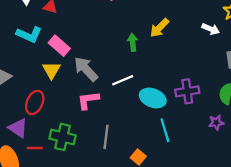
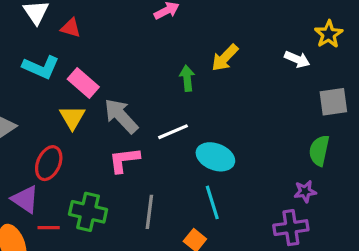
purple cross: (187, 91) -> (291, 228), moved
cyan line: (165, 130) -> (212, 202), moved

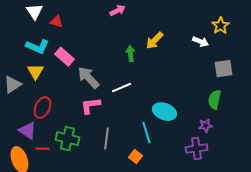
yellow triangle: (72, 118) -> (35, 72), moved
cyan ellipse: (215, 157) -> (164, 112), moved

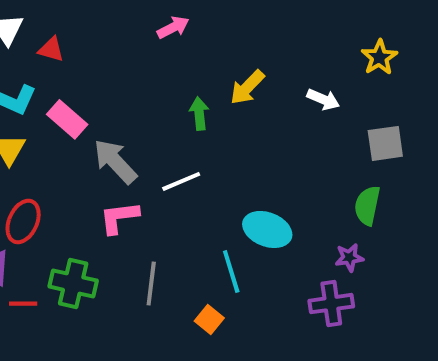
white arrow: (200, 42) -> (323, 99), moved

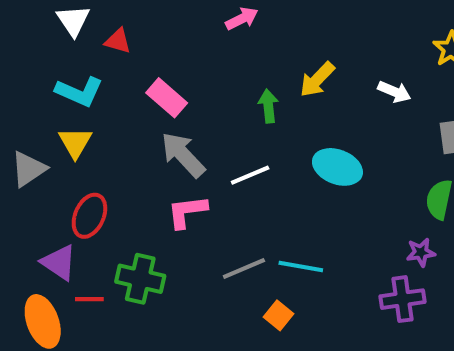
pink rectangle: (67, 119) -> (167, 98), moved
cyan ellipse: (267, 229) -> (337, 167), moved
cyan line: (231, 272) -> (301, 267), turned -63
gray line: (151, 284) -> (244, 269), moved, turned 60

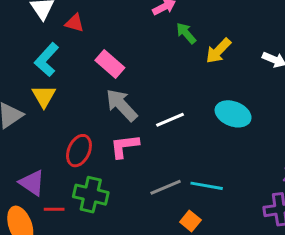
cyan L-shape: (79, 92) -> (47, 60), turned 108
green arrow: (268, 106) -> (186, 33), moved, turned -35
red ellipse: (89, 216) -> (79, 151), moved

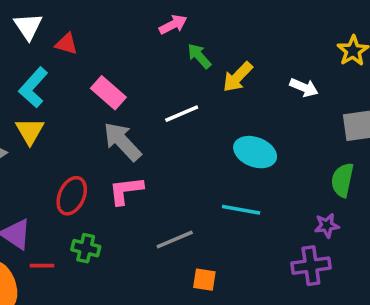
white line: (170, 120) -> (182, 114), moved
cyan line: (207, 186) -> (241, 210), moved
green cross: (91, 195) -> (86, 248), size x0.7
orange square: (190, 221) -> (204, 280), turned -30

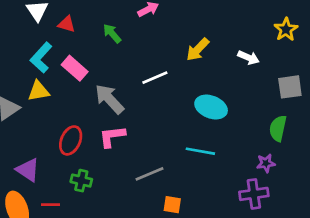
green arrow: (199, 56) -> (112, 33), moved
pink rectangle: (108, 93) -> (75, 68), moved
yellow triangle: (30, 131) -> (39, 91), turned 50
red line: (42, 266) -> (51, 205), moved

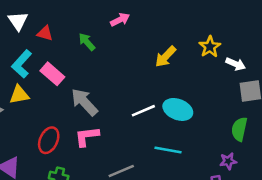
yellow star: (286, 29) -> (210, 47), moved
white arrow: (248, 58) -> (236, 64), moved
white line: (155, 78) -> (143, 111), moved

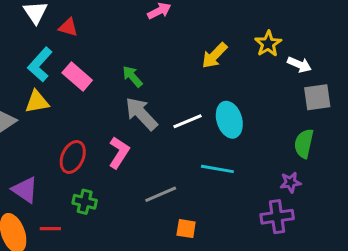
green arrow: (87, 42) -> (132, 76), moved
gray arrow: (84, 102) -> (141, 114), moved
cyan ellipse: (178, 109) -> (229, 120), turned 52
pink L-shape: (87, 137) -> (119, 153), turned 130

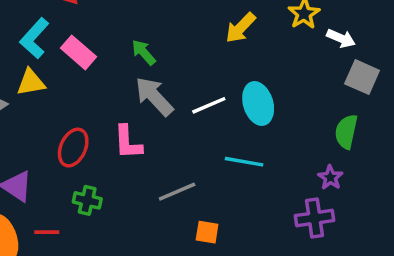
gray square: (317, 97) -> (362, 77), turned 32
pink L-shape: (119, 153) -> (128, 142), turned 144
purple star: (290, 182) -> (330, 177), turned -30

